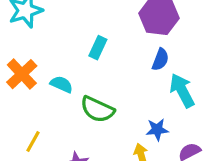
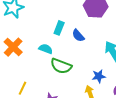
blue semicircle: (160, 60) -> (78, 36), moved, turned 120
cyan semicircle: (61, 84) -> (46, 49), moved

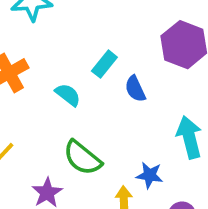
green semicircle: (61, 66) -> (82, 158), moved

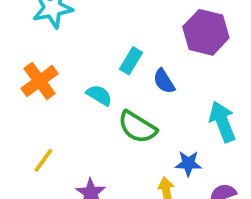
green semicircle: (82, 158) -> (137, 127), moved

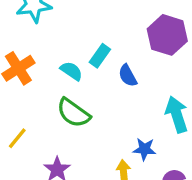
cyan semicircle: (99, 95) -> (71, 71), moved
green semicircle: (137, 127) -> (73, 113), moved

